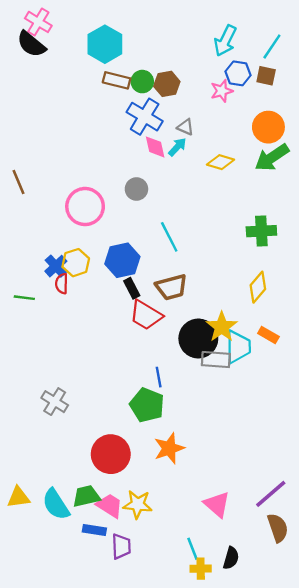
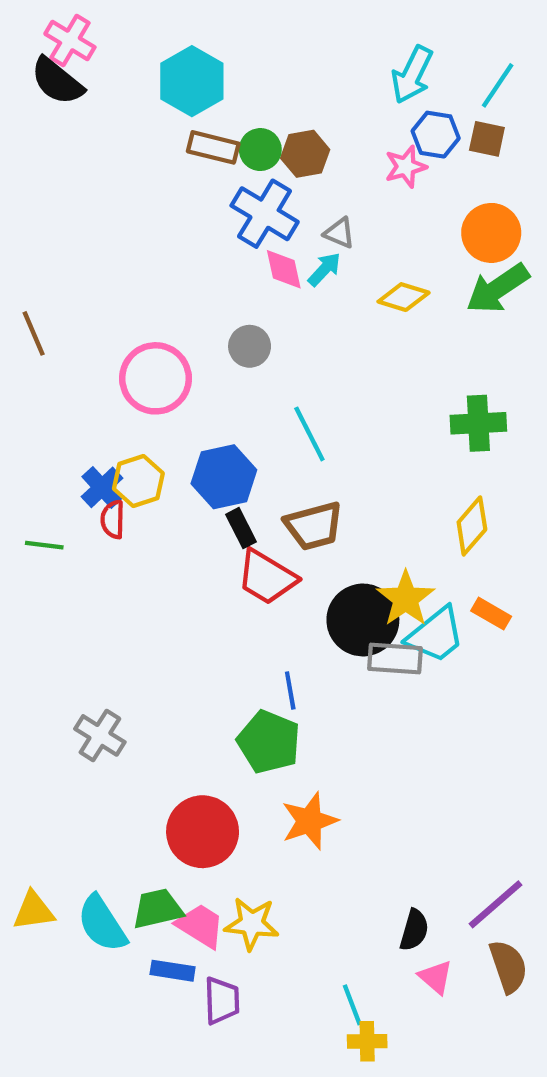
cyan trapezoid: (238, 347) -> (436, 635), turned 52
pink triangle: (217, 504) -> (436, 977), moved, size x0.7
black semicircle: (231, 558) -> (414, 930), moved

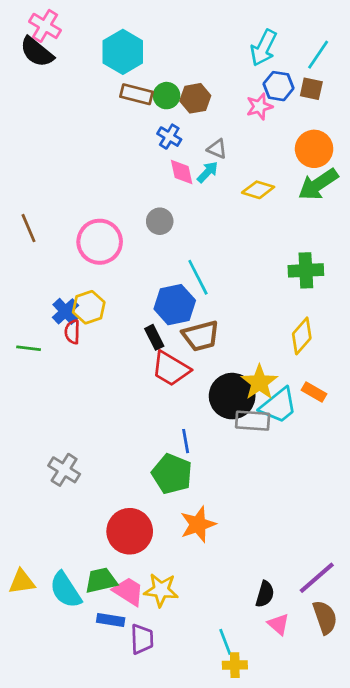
blue cross: (265, 214) -> (169, 137), size x0.6
brown line: (34, 333) -> (29, 228), moved
blue hexagon: (224, 477) -> (175, 305), moved

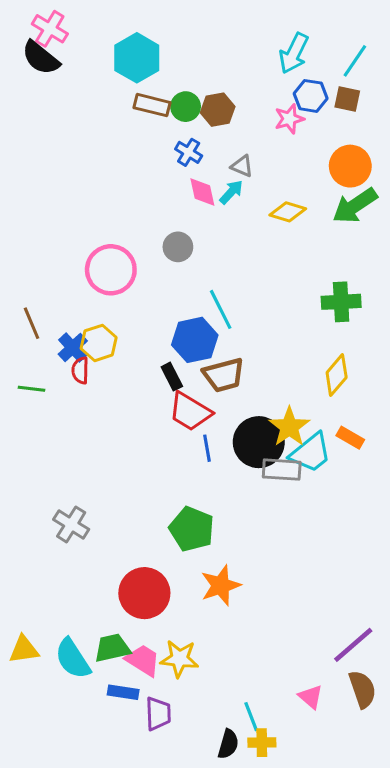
brown line: (29, 228) -> (32, 323), moved
blue line: (186, 441) -> (207, 448), moved
black semicircle: (265, 594) -> (228, 744), moved

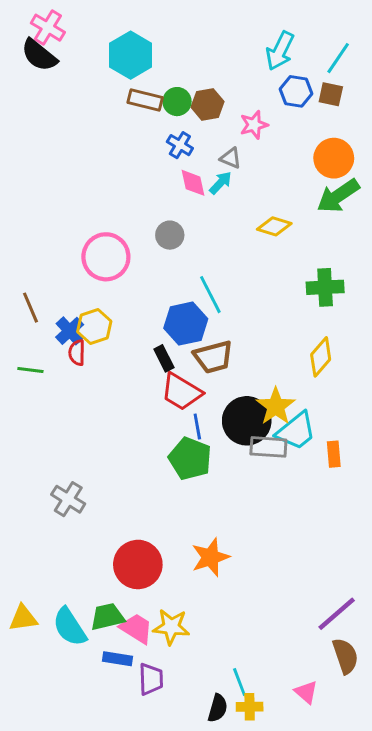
pink star: (289, 119) -> (254, 125), moved
yellow diamond: (288, 212) -> (274, 226), moved
orange rectangle: (350, 438) -> (334, 454), moved, turned 55
green pentagon: (192, 529) -> (190, 459), moved
pink triangle: (311, 697) -> (306, 692), moved

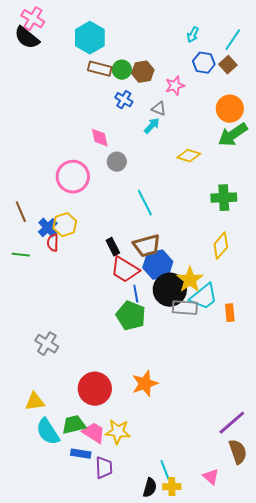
cyan arrow: (280, 51) -> (193, 35), size x0.6
brown square: (331, 94) -> (228, 65), turned 36
pink diamond: (193, 183) -> (100, 138), moved
blue hexagon: (186, 324) -> (158, 265), moved
yellow triangle: (23, 618) -> (35, 402), moved

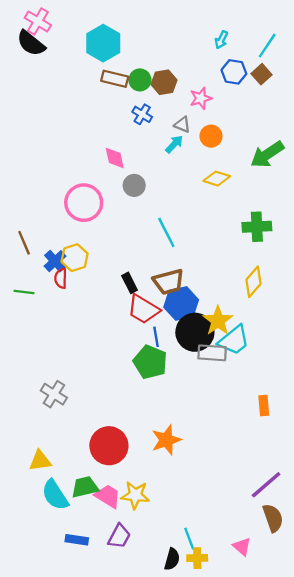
orange circle: (230, 109) -> (211, 136), moved, size x0.7
orange rectangle: (230, 313) -> (264, 406), moved
blue rectangle: (81, 454) -> (77, 540), moved
purple trapezoid: (104, 468) -> (119, 536), turned 30

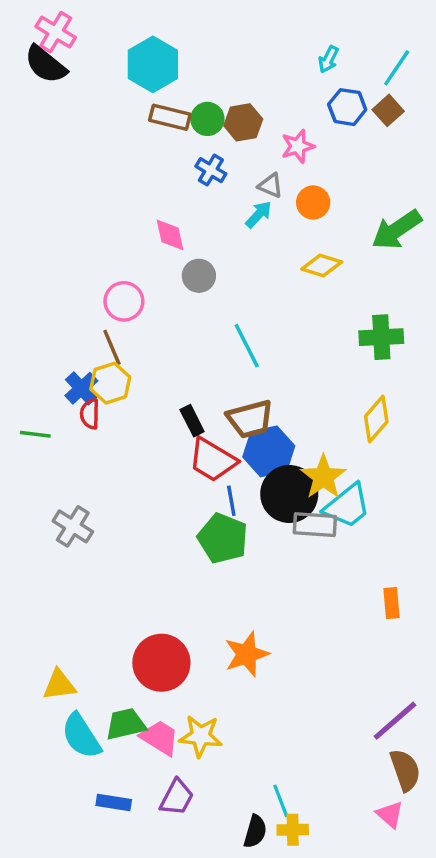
pink circle: (84, 203) -> (124, 301), size x0.7
brown line: (24, 243) -> (112, 347), moved
gray cross: (54, 394) -> (73, 526), moved
pink triangle: (242, 547) -> (390, 814), moved

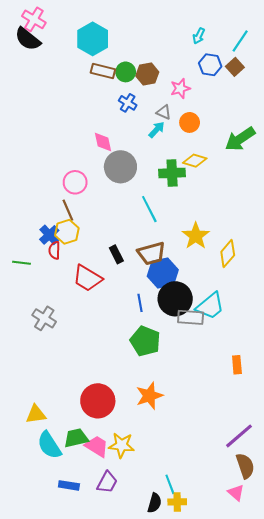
gray circle: (199, 276) -> (120, 167), size x1.6
green cross: (381, 337) -> (172, 173), moved
red trapezoid: (213, 460) -> (87, 278), moved
yellow star: (323, 477) -> (196, 236), moved
green pentagon: (223, 538) -> (145, 341), moved

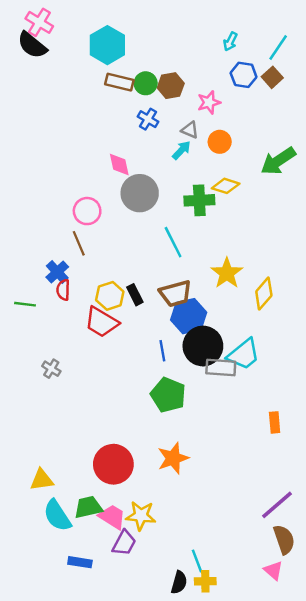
yellow hexagon: (67, 232) -> (110, 296), moved
gray cross: (44, 318) -> (51, 369), size x0.7
purple trapezoid: (107, 482) -> (124, 543), moved

